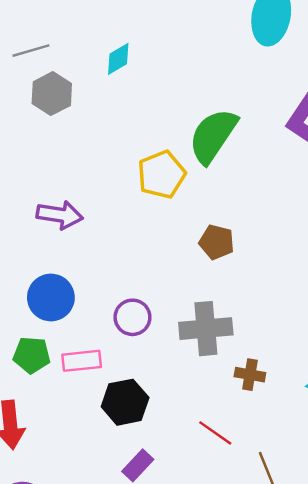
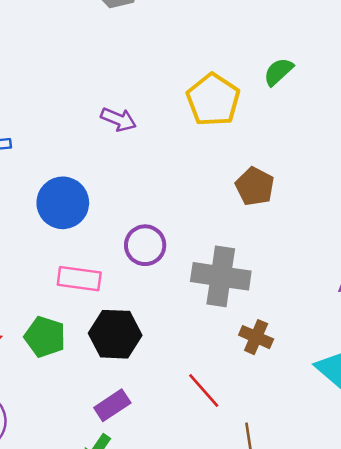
green semicircle: (213, 136) -> (278, 72), size x0.5
yellow pentagon: (161, 175) -> (213, 100), turned -30
purple arrow: (60, 215) -> (119, 119), moved, size x0.7
green pentagon: (32, 355) -> (45, 337), moved

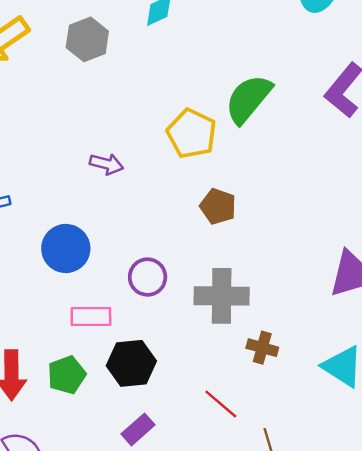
green semicircle: (278, 72) -> (248, 99), size x1.8
brown pentagon: (255, 186) -> (218, 206), moved
green pentagon: (45, 337) -> (67, 375), turned -30

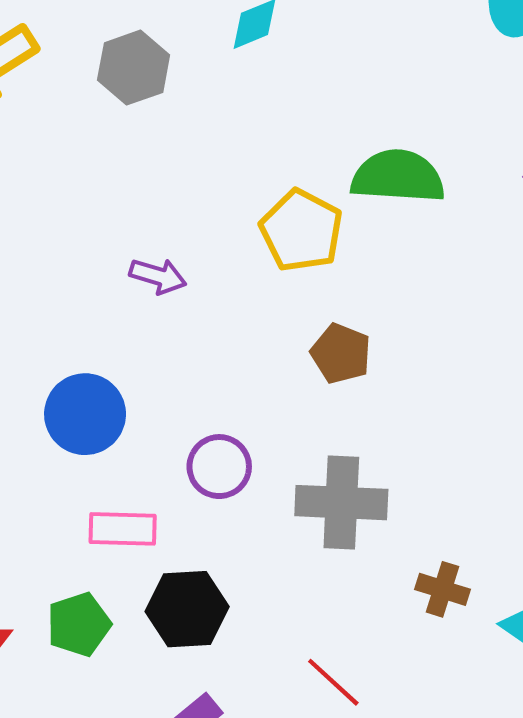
green semicircle: (248, 99) -> (398, 176), turned 52
brown cross: (262, 348) -> (443, 589), moved

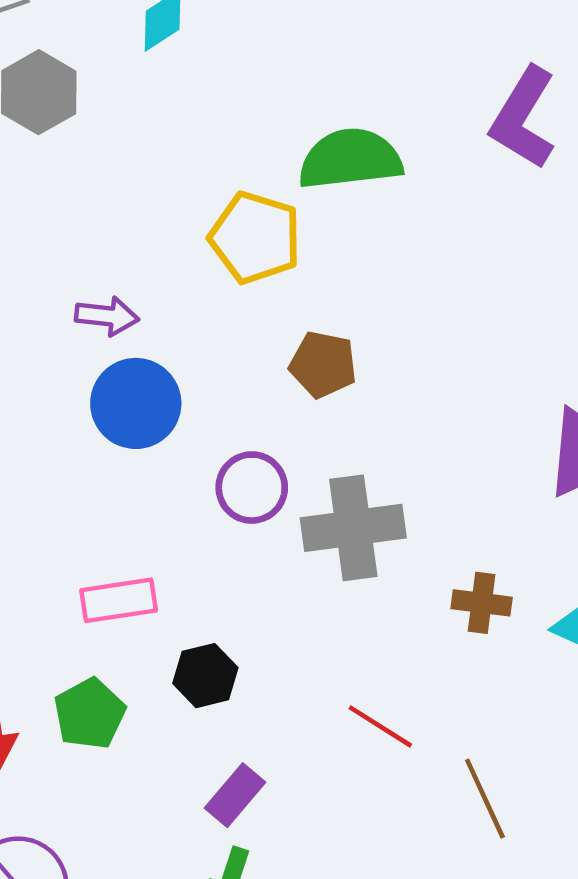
blue circle: (85, 414) -> (136, 403), moved
purple circle: (219, 467) -> (252, 488), moved
black hexagon: (187, 609) -> (205, 676), size x0.7

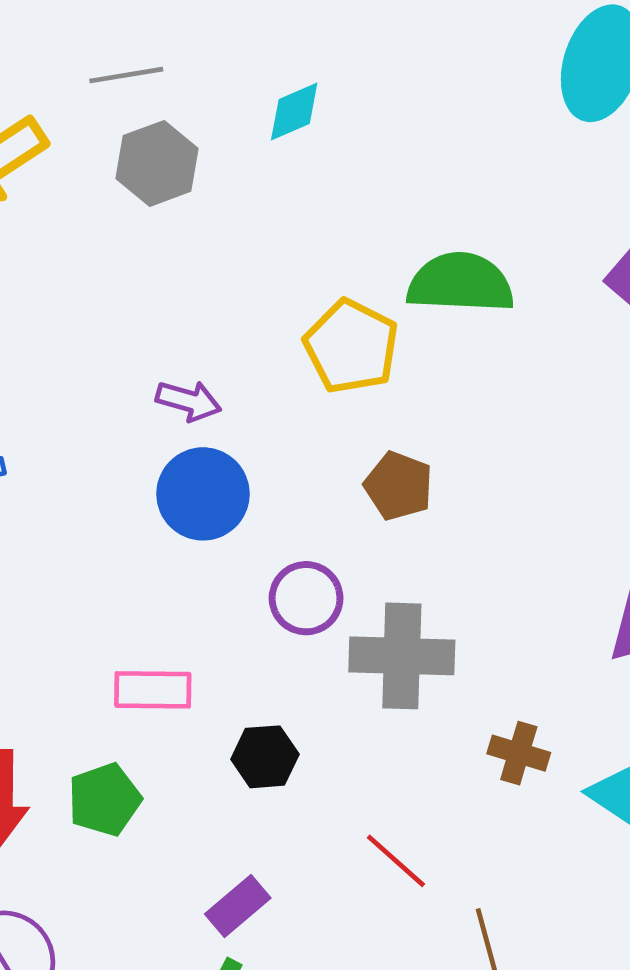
black hexagon: (205, 676) -> (265, 757), moved

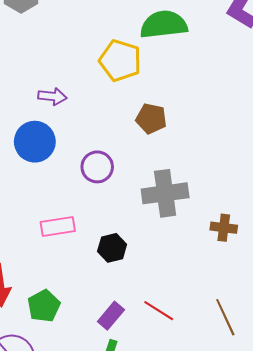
blue circle: (203, 494) -> (35, 142), moved
purple circle: (306, 598) -> (97, 167), moved
green pentagon: (104, 800) -> (44, 306), moved
red line: (396, 861) -> (159, 311), moved

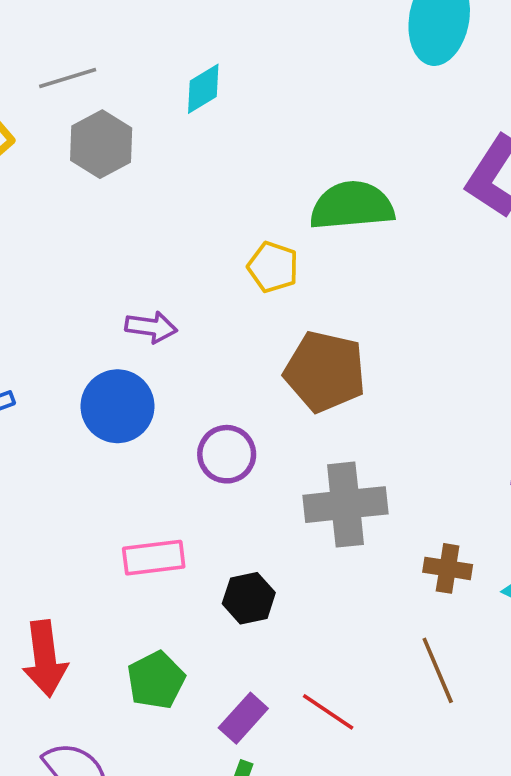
yellow pentagon: (120, 61) -> (273, 267), size x0.7
brown pentagon: (151, 119) -> (325, 371), size x1.5
green pentagon: (44, 306) -> (156, 680), moved
brown line: (225, 317) -> (438, 670), moved

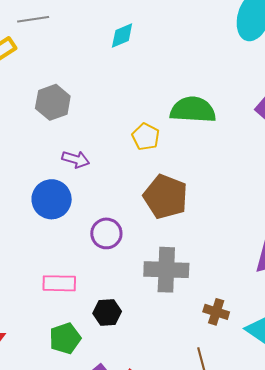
gray line: (68, 78) -> (33, 19), moved
gray hexagon: (101, 144) -> (53, 102), moved
green pentagon: (156, 680) -> (65, 338), moved

